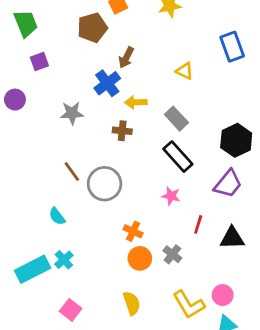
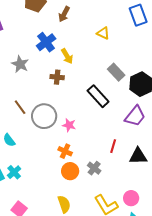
brown arrow: (126, 57) -> (64, 14), moved
yellow arrow: (136, 102) -> (67, 56), turned -119
gray star: (72, 113) -> (20, 64), turned 30
gray rectangle: (176, 119) -> (116, 72), moved
pink star: (171, 196) -> (69, 125), moved

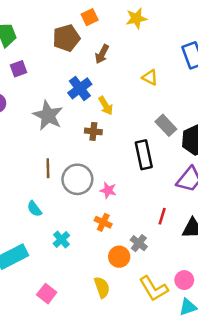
gray star: (20, 64) -> (48, 115), size x1.4
black rectangle: (98, 96) -> (144, 155), turned 30
brown line: (20, 107) -> (48, 168), turned 35
orange circle: (70, 171) -> (119, 257), moved
cyan cross: (14, 172) -> (61, 239), moved

